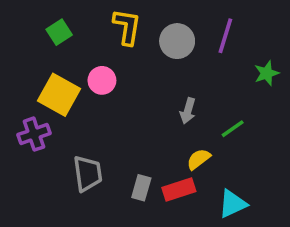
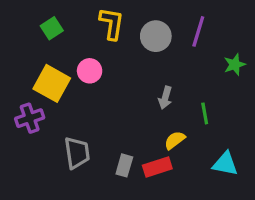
green line: (233, 129) -> (205, 113), turned -65
cyan triangle: (233, 204) -> (225, 164), moved, turned 36

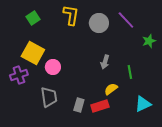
purple line: (198, 31) -> (126, 20), turned -60
pink circle: (90, 71) -> (53, 67), moved
cyan triangle: (225, 164) -> (143, 104), turned -36

